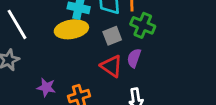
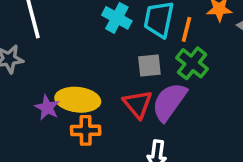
yellow ellipse: (71, 29) -> (78, 100), moved
purple semicircle: (134, 58) -> (169, 102), size x1.6

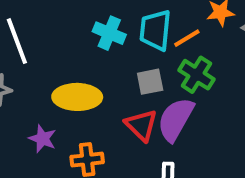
orange line: (187, 29) -> (187, 38), turned 50
yellow ellipse: (78, 100) -> (77, 97), moved

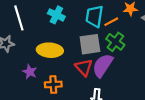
cyan cross: (109, 33) -> (56, 15), moved
gray square: (150, 82) -> (90, 44), size x1.5

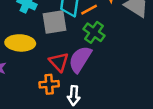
gray square: (90, 44) -> (55, 22), moved
orange cross: (53, 84) -> (49, 84), moved

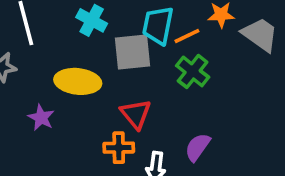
purple semicircle: (80, 59) -> (198, 147), moved, size x0.7

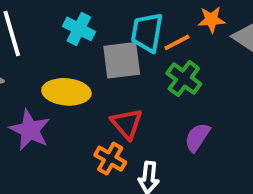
purple star: (41, 118) -> (30, 130), size x1.5
purple semicircle: (198, 147) -> (197, 137), moved
orange cross: (119, 148) -> (110, 159), turned 32

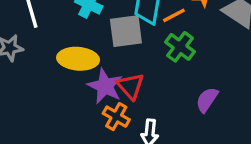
purple star: (30, 130) -> (105, 86), moved
purple semicircle: (197, 137) -> (207, 100), moved

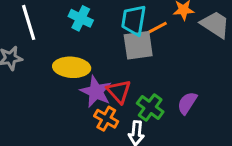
gray square: (126, 31) -> (138, 45), moved
green cross: (180, 47) -> (150, 107), moved

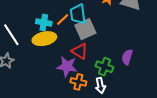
orange line: (157, 28) -> (63, 20), moved
yellow ellipse: (72, 67) -> (44, 39), moved
red triangle: (119, 91) -> (80, 51), moved

